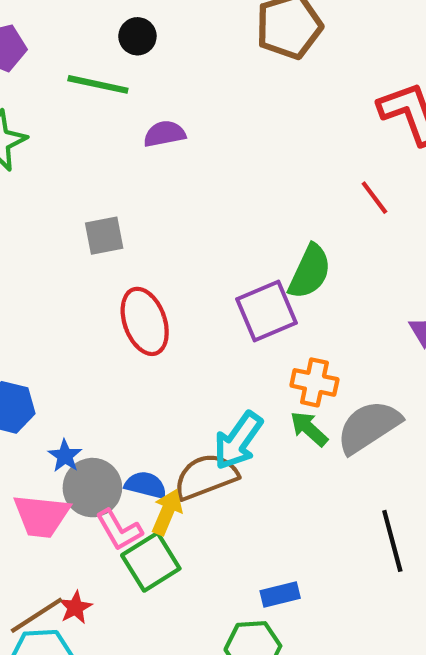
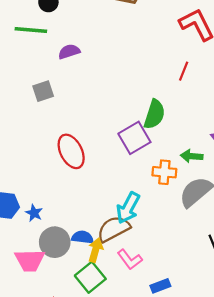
red line: (374, 198) -> (184, 71), turned 66
gray square: (104, 236) -> (43, 91), moved
green arrow: (309, 429) -> (192, 156), moved, turned -30
blue star: (65, 456) -> (34, 213), moved
pink L-shape: (119, 530) -> (130, 259), moved

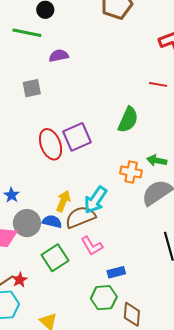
red line: (184, 71) -> (158, 84), turned 72
purple square: (134, 138) -> (77, 137), moved
yellow arrow: (96, 250) -> (63, 201), moved

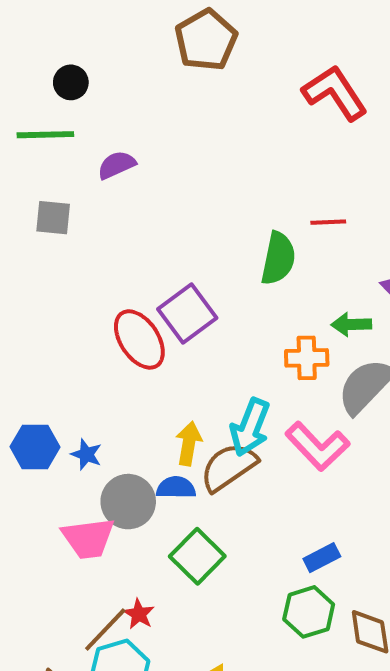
red line: (158, 84) -> (328, 222), moved
gray square: (32, 88) -> (53, 218), moved, turned 30
pink L-shape: (92, 246) -> (317, 446), moved, size x1.4

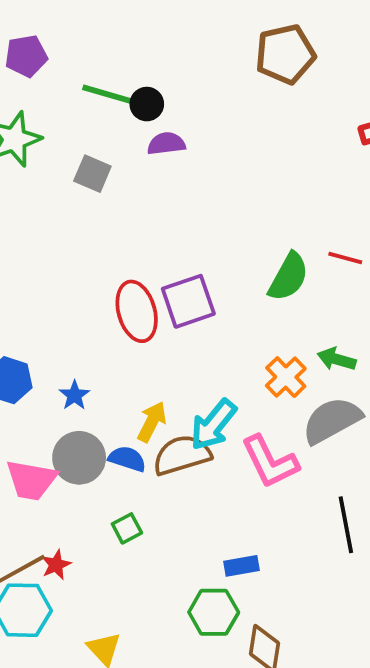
black circle: (71, 82) -> (147, 104), moved
orange cross: (307, 358) -> (286, 377), turned 30
blue star: (86, 454) -> (74, 395), moved
green square: (197, 556) -> (127, 528), size x0.6

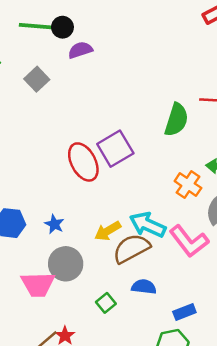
gray square: (92, 174) -> (37, 79), turned 35
yellow arrow: (152, 422) -> (108, 231), turned -136
cyan arrow: (213, 425) -> (148, 225), turned 87
blue semicircle: (127, 459) -> (144, 287), moved

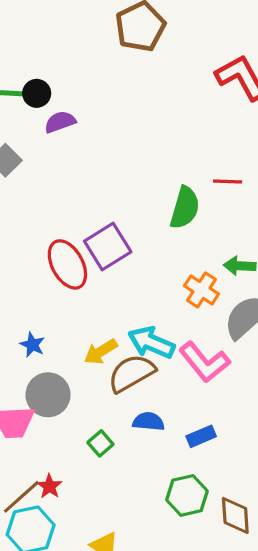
blue rectangle: (184, 312) -> (201, 436), moved

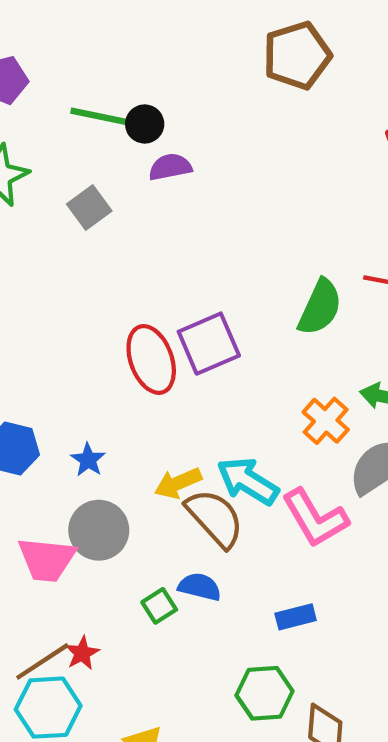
brown semicircle: (131, 373) -> (215, 518), turned 69
blue semicircle: (148, 422) -> (200, 587), moved

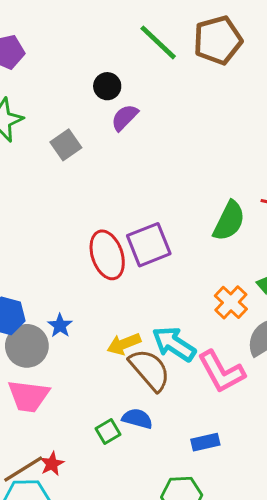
green line: (102, 117) -> (158, 42), moved, turned 30
purple semicircle: (170, 167) -> (125, 117), turned -36
gray circle: (99, 530) -> (27, 346), moved

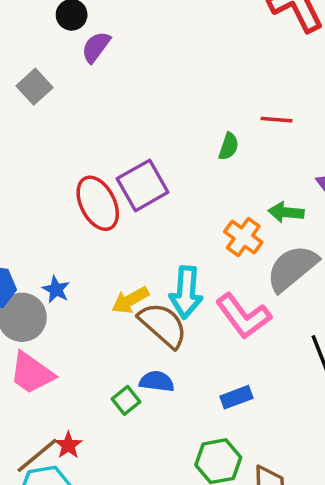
green semicircle: (229, 221) -> (229, 146), size x0.6
cyan arrow: (174, 344) -> (186, 292), turned -111
pink trapezoid: (28, 396) -> (32, 373), turned 36

